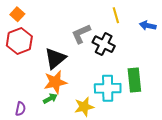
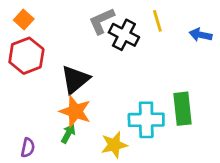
gray L-shape: (81, 34) -> (102, 21), moved
black cross: (104, 44) -> (124, 35), moved
orange star: (55, 82) -> (75, 111), turned 30
green arrow: (50, 99) -> (68, 134), turned -32

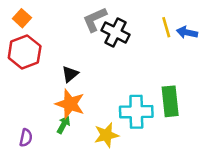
yellow line: (157, 21) -> (166, 27), moved
black triangle: (75, 79) -> (70, 74), size x0.6

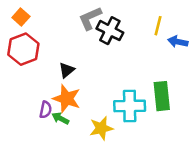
yellow line: (166, 27) -> (158, 26), turned 30
blue arrow: (187, 32) -> (178, 42), moved
green arrow: (64, 125) -> (60, 118), turned -91
purple semicircle: (26, 138) -> (46, 110), moved

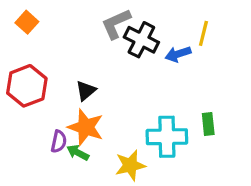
blue arrow: (178, 42) -> (178, 54), moved, turned -30
red hexagon: (23, 49) -> (27, 86), moved
green rectangle: (162, 96) -> (208, 124), size x0.6

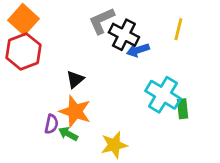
orange square: (27, 22) -> (24, 19), size x1.5
blue arrow: (178, 54) -> (138, 50), moved
red hexagon: (27, 86) -> (24, 51), moved
cyan cross: (167, 137) -> (163, 95), moved, turned 32

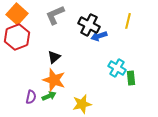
gray L-shape: (102, 21) -> (55, 15), moved
cyan cross: (163, 95) -> (117, 68), size x0.7
purple semicircle: (51, 124) -> (31, 97), moved
green arrow: (68, 134) -> (49, 96), turned 128

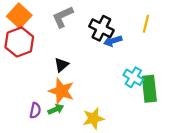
green rectangle: (131, 78) -> (149, 89), size x1.6

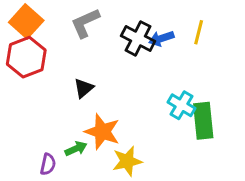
blue arrow: (113, 41) -> (161, 38), moved
orange star: (61, 91) -> (102, 132), moved
purple semicircle: (35, 110) -> (48, 164), moved

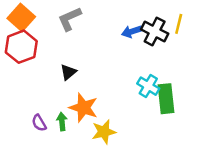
yellow line: (199, 32) -> (179, 24), moved
black cross: (138, 38) -> (155, 31), moved
green arrow: (76, 149) -> (62, 122), turned -72
purple semicircle: (48, 164) -> (39, 123), moved, turned 138

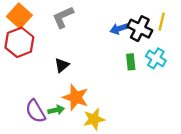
cyan cross: (148, 86) -> (156, 58), moved
green rectangle: (166, 99) -> (131, 62), moved, size x0.6
green arrow: (62, 122) -> (56, 110), turned 84
purple semicircle: (39, 123) -> (35, 111), size x1.5

